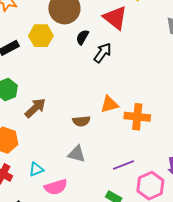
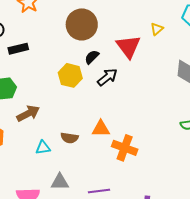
yellow hexagon: (41, 36) -> (70, 75), moved
gray triangle: (77, 154) -> (60, 182), moved, turned -30
cyan triangle: (36, 169) -> (43, 148), moved

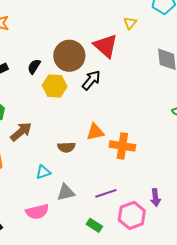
brown circle: (82, 24) -> (69, 56), moved
black semicircle: (92, 57) -> (34, 66), moved
cyan triangle: (43, 148) -> (43, 172), moved

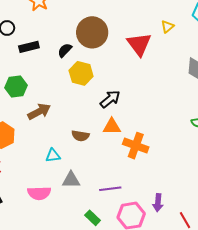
brown circle: (69, 56) -> (92, 32), moved
black arrow: (91, 80) -> (110, 99), moved

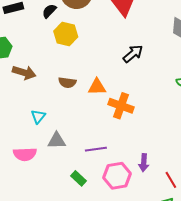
black arrow: (110, 99) -> (133, 54), moved
brown arrow: (39, 112) -> (24, 73), turned 45
brown semicircle: (80, 136) -> (67, 82), moved
cyan triangle: (53, 156) -> (38, 116), turned -42

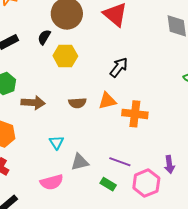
black arrow: (133, 54) -> (119, 67), moved
purple line: (96, 149) -> (120, 162), turned 40
green rectangle: (78, 178) -> (108, 184), moved

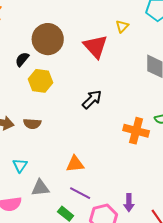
orange triangle: (107, 101) -> (75, 164), moved
brown semicircle: (77, 103) -> (32, 124), moved
orange cross: (135, 114) -> (136, 131), moved

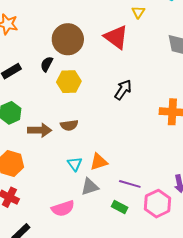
orange triangle: (75, 164) -> (99, 162), moved
cyan triangle: (20, 165) -> (75, 164), moved

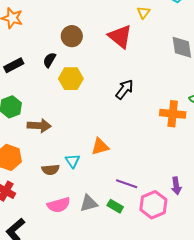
brown circle: (68, 39) -> (72, 36), size x0.7
brown semicircle: (69, 125) -> (50, 170), moved
orange triangle: (99, 162) -> (100, 147), moved
gray triangle: (90, 187) -> (89, 203), moved

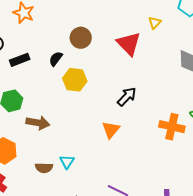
orange triangle: (100, 147) -> (111, 130), moved, turned -42

